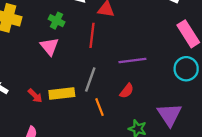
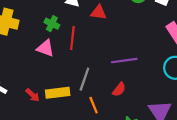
red line: (92, 35) -> (72, 38), moved
pink triangle: (49, 46) -> (45, 48), turned -30

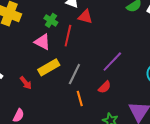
red triangle: (99, 12) -> (85, 17), moved
purple line: (124, 61) -> (112, 62), turned -45
yellow rectangle: (58, 93) -> (49, 67), moved, turned -30

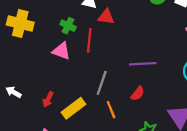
purple line: (112, 62) -> (143, 64), turned 50
yellow rectangle: (49, 67) -> (73, 108), moved
red arrow: (26, 83) -> (48, 99), turned 72

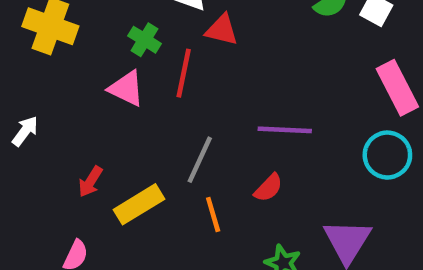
white arrow: (14, 92) -> (25, 131), moved, turned 91

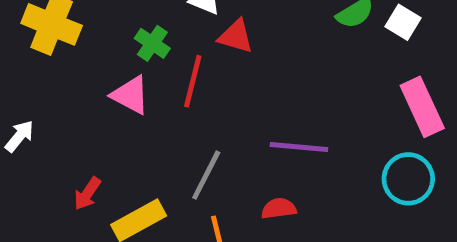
red semicircle: (268, 188) -> (279, 209), turned -144

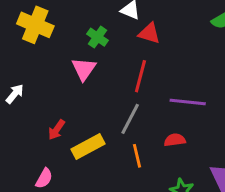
red line: (193, 81) -> (140, 76), moved
pink triangle: (131, 95) -> (84, 69), turned 36

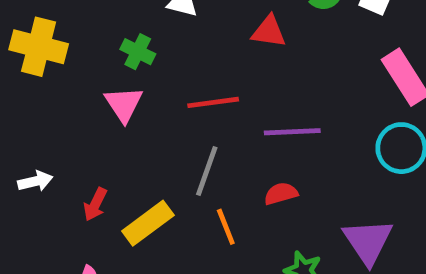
red triangle: (149, 33) -> (269, 32), moved
red line: (140, 76) -> (213, 102), turned 76
white arrow: (15, 94) -> (35, 181), moved, turned 45

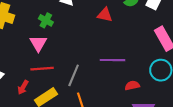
red line: (213, 102) -> (42, 69), moved
red semicircle: (281, 194) -> (132, 85), moved

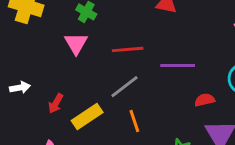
red line: (42, 69) -> (128, 49), moved
gray line: (74, 75) -> (125, 87), turned 30

